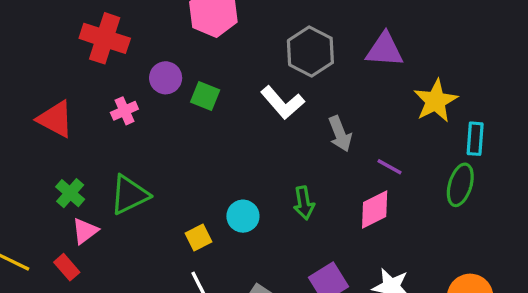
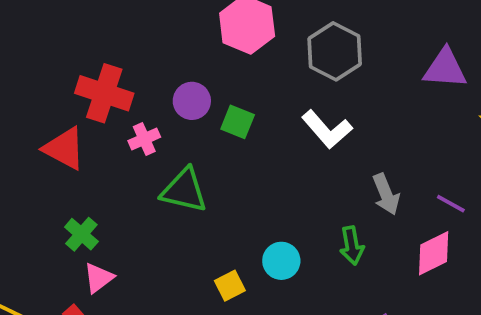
red cross: (105, 38) -> (104, 93), moved
gray hexagon: (310, 51) -> (335, 51), moved
gray arrow: (340, 134) -> (386, 194), moved
green triangle: (129, 195) -> (184, 190), moved, turned 39

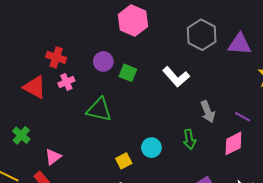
gray hexagon: (335, 51) -> (202, 35), moved
red cross: (104, 93) -> (56, 57), size x0.7
pink cross: (144, 139) -> (66, 82), moved
green cross: (81, 234) -> (21, 135), moved

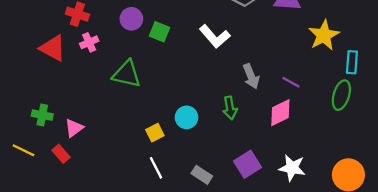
green cross: (21, 135) -> (42, 115), moved, turned -30

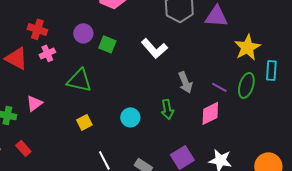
green ellipse: (341, 95) -> (246, 85), moved
pink triangle: (74, 128) -> (34, 103), moved
yellow square: (155, 133) -> (84, 122), moved

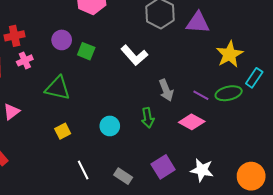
red cross: (37, 29) -> (15, 36), turned -30
cyan rectangle: (271, 70) -> (254, 78), turned 30
green ellipse: (246, 85) -> (229, 93), turned 60
pink diamond: (210, 113) -> (192, 122), turned 55

